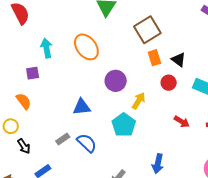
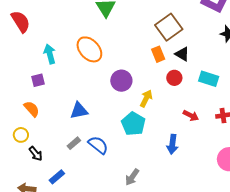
brown square: (147, 30) -> (169, 27), moved
blue triangle: (82, 107) -> (79, 111), moved
blue arrow: (158, 164) -> (172, 144), moved

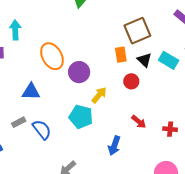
orange ellipse: (89, 49) -> (52, 56), moved
cyan rectangle: (209, 79) -> (169, 60), moved
cyan pentagon: (133, 124) -> (81, 117), turned -30

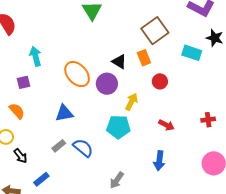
black triangle: (144, 60) -> (119, 62), moved
red arrow: (139, 122) -> (166, 125), moved
blue arrow: (114, 146) -> (159, 161), moved

